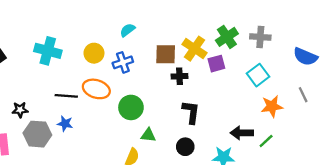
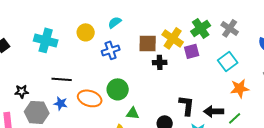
gray cross: (260, 37) -> (230, 28), turned 30
yellow circle: (94, 53) -> (86, 32), moved
orange ellipse: (96, 89) -> (90, 98), moved
black L-shape: (191, 112) -> (187, 105), moved

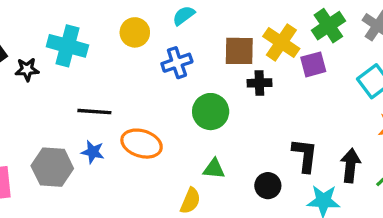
green circle: (118, 89) -> (211, 112), moved
black star: (22, 91) -> (27, 69), moved
black arrow: (214, 111) -> (350, 165), turned 96

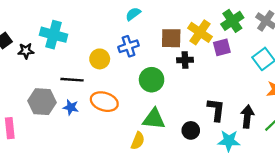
yellow circle: (135, 32) -> (100, 59), moved
gray hexagon: (52, 167) -> (42, 102), moved
green triangle: (214, 169) -> (154, 119), size x1.5

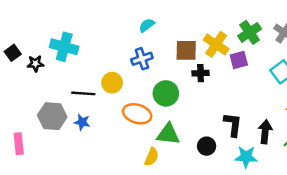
yellow circle: (100, 59) -> (112, 83), moved
orange ellipse: (104, 102) -> (137, 114), moved

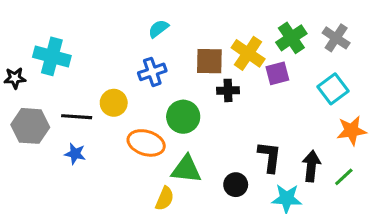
gray hexagon: (52, 116) -> (30, 126), moved

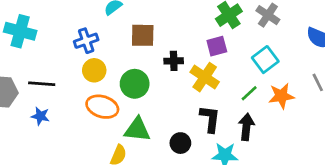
yellow cross: (248, 53) -> (205, 77), moved
brown square: (209, 61) -> (143, 35), moved
blue cross: (152, 72) -> (86, 41), moved
yellow circle: (114, 103) -> (94, 70), moved
green line: (344, 177) -> (249, 93), moved

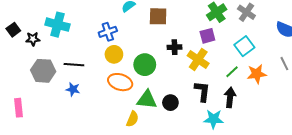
brown square: (143, 35) -> (158, 16), moved
black circle: (180, 143) -> (170, 103), moved

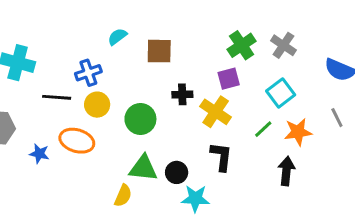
black line: (74, 65) -> (57, 97), moved
orange ellipse: (120, 82) -> (77, 141), moved
black arrow: (230, 97) -> (286, 171), moved
cyan star: (214, 119) -> (195, 198), moved

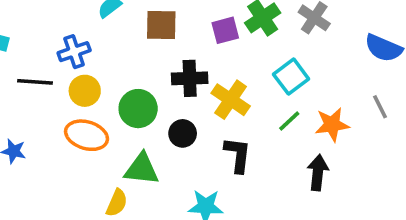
purple square: (229, 79) -> (225, 30), moved
cyan square: (281, 93) -> (291, 77), moved
black cross: (182, 94) -> (190, 78), size x1.4
orange ellipse: (77, 141) -> (87, 135), moved
black circle: (177, 172) -> (183, 133), moved

